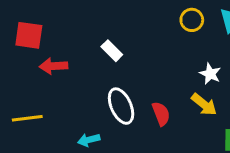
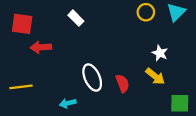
white rectangle: (112, 51) -> (76, 18), moved

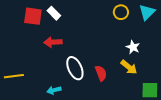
white rectangle: (76, 18) -> (54, 13), moved
red square: (22, 24) -> (33, 16), moved
red arrow: (41, 47) -> (53, 42), moved

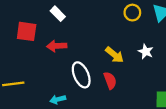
red square: (33, 16) -> (27, 31), moved
yellow arrow: (129, 67) -> (115, 55), moved

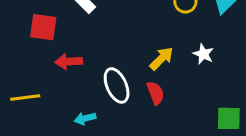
red arrow: (57, 46) -> (69, 62), moved
yellow arrow: (115, 55) -> (161, 59), turned -84

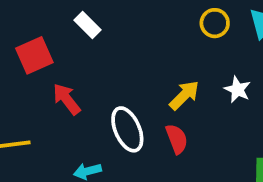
red square: (43, 27) -> (34, 55), turned -32
red arrow: (69, 62) -> (67, 99), turned 55

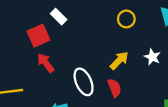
yellow circle: (215, 23) -> (126, 19), moved
red square: (34, 55) -> (38, 36), moved

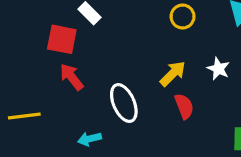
red square: (38, 36) -> (62, 39), turned 35
red semicircle: (114, 88) -> (184, 106), moved

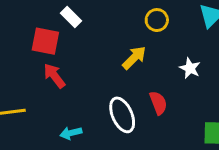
yellow arrow: (173, 74) -> (134, 58), moved
white ellipse: (124, 103) -> (122, 115), moved

